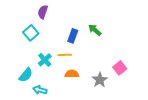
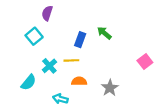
pink square: (120, 68) -> (145, 61), moved
cyan arrow: (40, 90) -> (60, 99), moved

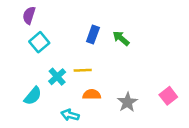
purple semicircle: (47, 13) -> (29, 15), moved
blue rectangle: (80, 40) -> (93, 34), moved
pink square: (145, 61) -> (168, 96), moved

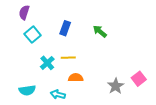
blue rectangle: (93, 34) -> (65, 28), moved
cyan semicircle: (33, 96) -> (27, 90), moved, turned 42
gray star: (127, 102) -> (116, 86), moved

